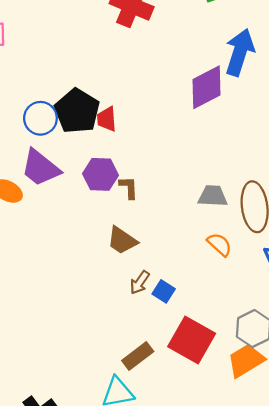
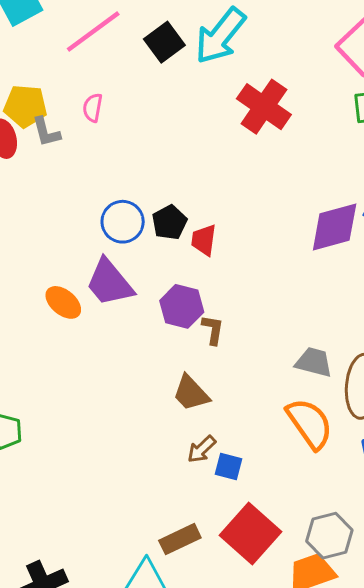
black pentagon: (77, 111) -> (169, 222), size x0.6
orange semicircle: (220, 244) -> (310, 423), size x1.6
blue square: (164, 291) -> (229, 467), turned -30

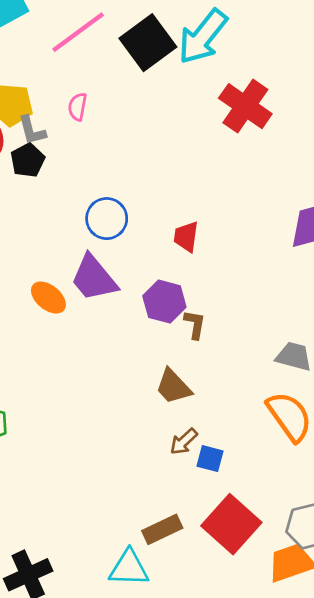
black square: (164, 42) -> (148, 43), size x1.4
black pentagon: (169, 222) -> (28, 160), moved

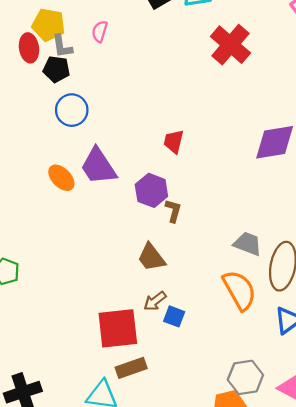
black pentagon: (28, 160) -> (56, 69), turned 30
blue circle: (107, 219) -> (72, 110), moved
red square: (231, 524) -> (118, 328), moved, turned 36

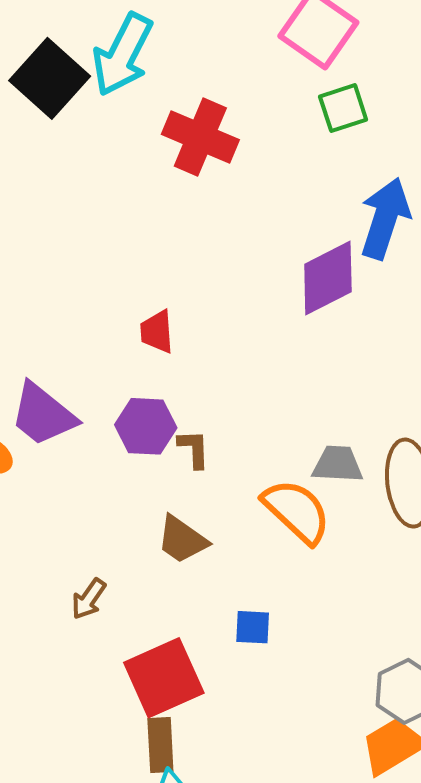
orange semicircle: (239, 290) -> (297, 511), moved
brown arrow: (155, 301) -> (89, 599), moved
brown rectangle: (131, 368) -> (160, 745), moved, turned -56

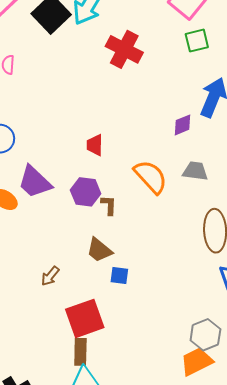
purple diamond: (328, 278) -> (183, 125), size x0.6
gray trapezoid: (338, 464) -> (195, 171), moved
orange semicircle: (297, 511) -> (151, 177), moved
blue square: (253, 627) -> (119, 275), moved

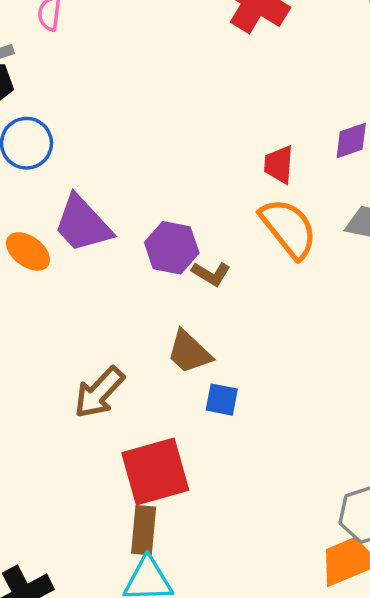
red trapezoid: (95, 145) -> (279, 165), moved
brown L-shape: (109, 205) -> (211, 274), turned 115
brown arrow: (50, 276) -> (99, 392), size x1.5

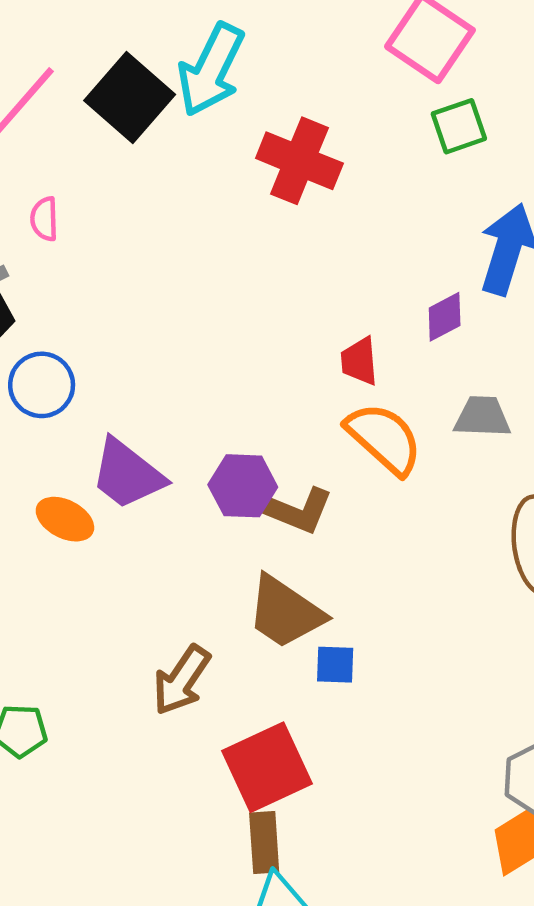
brown L-shape: (211, 274) -> (297, 510), size x1.5
brown trapezoid: (189, 352) -> (285, 612), size x1.4

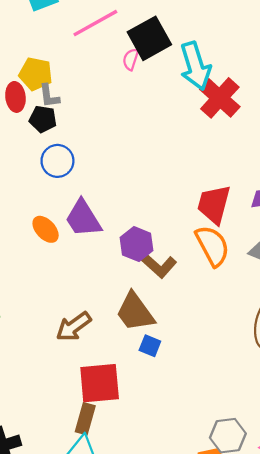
cyan arrow: (211, 70) -> (195, 66), moved, turned -63
pink semicircle: (44, 219) -> (131, 59), moved
red trapezoid: (359, 361) -> (214, 204), size x1.6

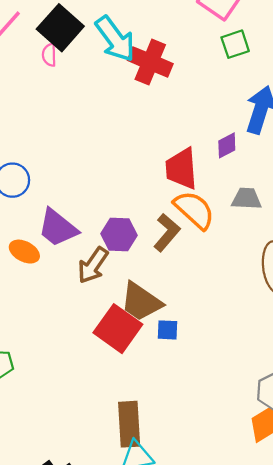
brown L-shape: (158, 265) -> (167, 233), moved, turned -72
brown arrow: (74, 327) -> (93, 265), moved
red square: (100, 383) -> (118, 329), moved, turned -30
brown rectangle: (85, 419) -> (129, 424), size x1.4

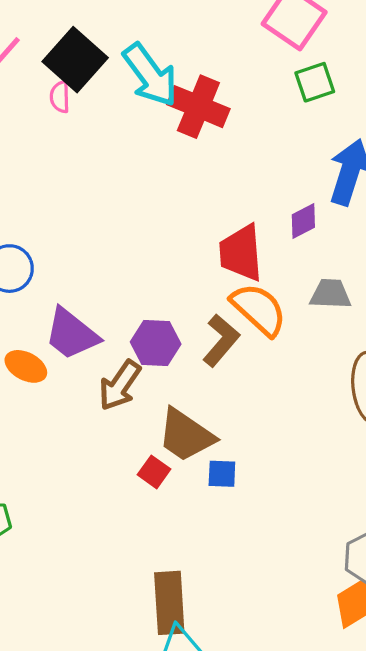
red square: (118, 329) -> (154, 472), size x0.5

